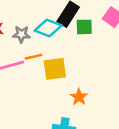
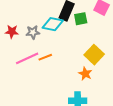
orange line: (34, 57) -> (45, 57), moved
yellow square: (55, 69) -> (94, 55), moved, turned -30

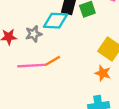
pink line: (27, 58) -> (32, 66), turned 30

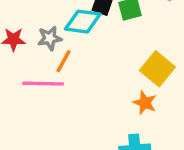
orange line: (53, 61) -> (64, 61), moved, turned -35

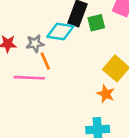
orange line: (64, 61) -> (45, 61), turned -54

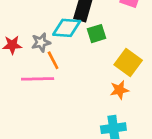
green square: (96, 23) -> (97, 34), moved
orange star: (106, 94) -> (119, 90), turned -30

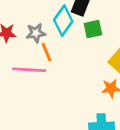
cyan diamond: (67, 28) -> (63, 21), turned -64

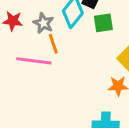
gray star: (36, 33) -> (43, 23), turned 30

